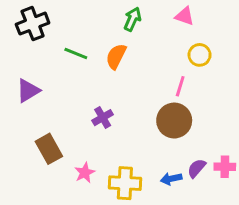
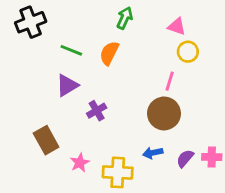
pink triangle: (185, 16) -> (177, 26), moved
purple triangle: (28, 91) -> (67, 85), moved
blue arrow: (171, 179) -> (153, 153), moved

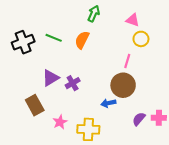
black cross: (31, 22) -> (23, 42), moved
purple triangle: (67, 85) -> (50, 78), moved
blue arrow: (153, 153) -> (108, 103), moved

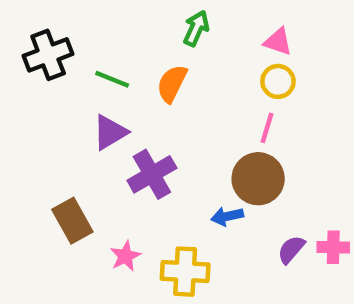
yellow circle: (141, 39) -> (278, 81), moved
black cross: (23, 42) -> (48, 55), moved
purple triangle: (50, 78) -> (110, 132), moved
purple cross: (73, 83) -> (152, 174), size x1.5

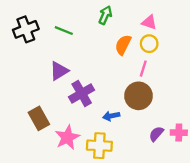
green line: (112, 79) -> (64, 31), moved
orange semicircle: (172, 84) -> (123, 45), moved
blue arrow: (227, 216) -> (111, 116), moved
pink star: (125, 256) -> (67, 137), size x1.5

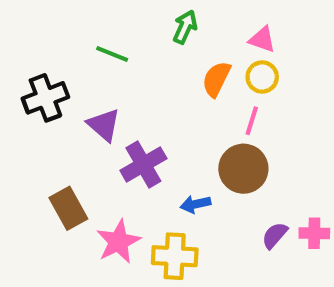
black cross: (26, 29) -> (45, 98), moved
purple triangle: (59, 71) -> (104, 125), turned -48

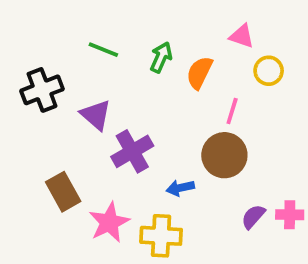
green arrow: (185, 27) -> (161, 57), moved
yellow circle: (262, 77) -> (269, 71), moved

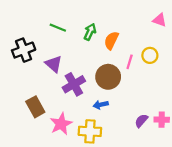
pink triangle: (242, 36) -> (160, 20), moved
yellow circle: (269, 71) -> (150, 55), moved
brown circle: (224, 155) -> (108, 77), moved

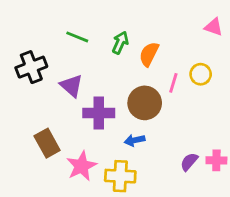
purple cross: (74, 84) -> (99, 113), turned 30

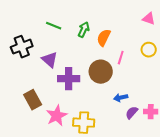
yellow circle: (201, 74) -> (149, 50), moved
blue arrow: (135, 140) -> (121, 98), moved

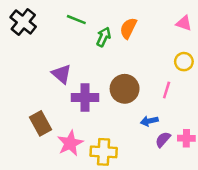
green line: (54, 26) -> (76, 20), moved
orange semicircle: (104, 38) -> (128, 28), moved
black cross: (22, 47) -> (23, 22), moved, turned -30
pink line: (121, 58) -> (167, 90), moved

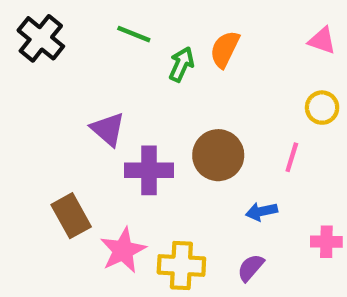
purple semicircle: (163, 139) -> (251, 268), moved

